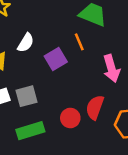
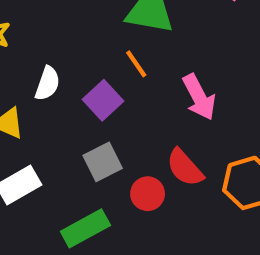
gray square: (26, 96) -> (103, 162), moved
red semicircle: (95, 107) -> (185, 168), turned -50

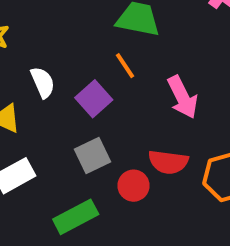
white semicircle: (47, 84) -> (43, 82), turned -44
red semicircle: (185, 168) -> (168, 162), turned -42

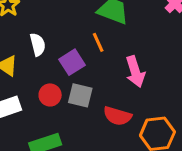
gray square: (92, 156) -> (80, 95), moved, turned 30
red circle: (134, 186) -> (50, 95), moved

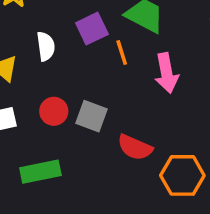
purple square: (72, 62) -> (92, 29), moved
pink arrow: (135, 72) -> (167, 73), moved

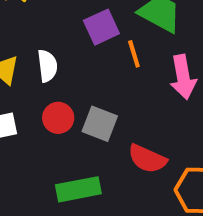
white semicircle: (46, 46) -> (47, 66), moved
green rectangle: (40, 172) -> (78, 189), moved

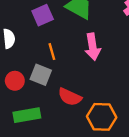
orange line: (134, 54) -> (52, 52), moved
red circle: (58, 118) -> (15, 81), moved

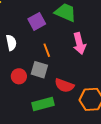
green rectangle: (27, 115) -> (43, 104), moved

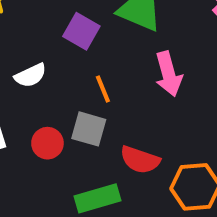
purple square: (37, 21) -> (81, 31), turned -30
white semicircle: (11, 43) -> (30, 75), turned 77

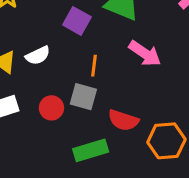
pink arrow: (168, 74) -> (145, 53), turned -40
orange line: (103, 89) -> (94, 66), turned 30

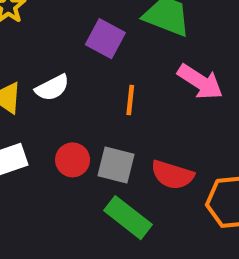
gray square: (83, 97) -> (116, 165), moved
green rectangle: (91, 150) -> (128, 218), turned 56

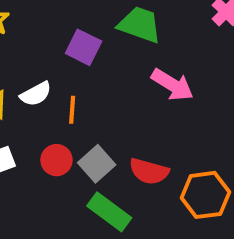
orange line: (130, 100) -> (72, 110), moved
gray square: (116, 165) -> (97, 164), turned 36

